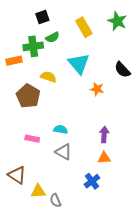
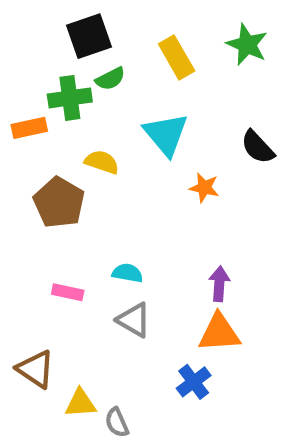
black square: (42, 17) -> (89, 36), size x1.5
orange triangle: (104, 158) -> (219, 333), size x1.5

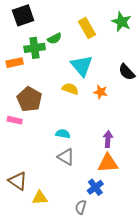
black square: (89, 36) -> (23, 15), moved
yellow semicircle: (102, 162) -> (70, 89), moved
pink rectangle: (68, 292) -> (15, 120), moved
gray semicircle: (117, 422) -> (81, 207), moved, turned 40

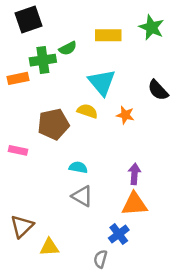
yellow rectangle: (87, 28) -> (108, 35), turned -60
brown pentagon: (29, 99) -> (53, 124), moved, turned 30
brown triangle: (18, 181) -> (22, 226), turned 42

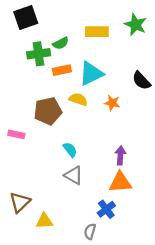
orange rectangle: (18, 78) -> (62, 70), moved
cyan triangle: (102, 82) -> (91, 74), turned 44
cyan semicircle: (78, 167) -> (70, 150), turned 42

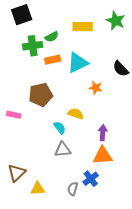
yellow semicircle: (78, 99) -> (76, 114), moved
gray triangle: (74, 175) -> (63, 150), turned -36
gray semicircle: (90, 231) -> (73, 189), moved

